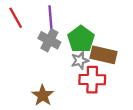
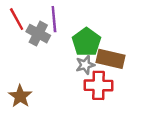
gray cross: (49, 40) -> (38, 34), moved
brown star: (43, 95) -> (20, 96), moved

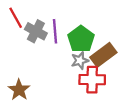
purple line: (54, 19) -> (55, 31), moved
brown rectangle: (111, 59) -> (103, 55), turned -50

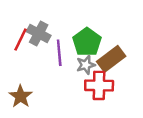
red line: (16, 18) -> (21, 40), moved, turned 55
purple line: (55, 31) -> (59, 53), moved

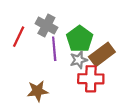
gray cross: (39, 34) -> (46, 25), moved
brown star: (21, 96) -> (38, 91), moved, turned 30

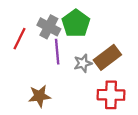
green pentagon: (80, 39) -> (76, 23), moved
red cross: (91, 79) -> (111, 95), moved

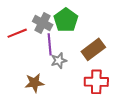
red line: (20, 39) -> (17, 33), turned 42
gray star: (83, 63) -> (59, 61), moved

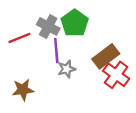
red cross: (96, 82) -> (116, 75), moved, turned 35
brown star: (34, 83) -> (23, 90), moved

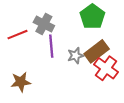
green pentagon: (75, 23) -> (92, 17), moved
gray star: (67, 69) -> (75, 56), moved

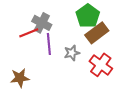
red line: (18, 35) -> (29, 33), moved
brown rectangle: (97, 51) -> (97, 33), moved

